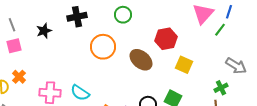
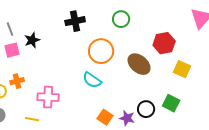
black star: (44, 31) -> (32, 40), moved
orange cross: (19, 77) -> (17, 81), turned 32
cyan semicircle: (80, 93) -> (92, 80), moved

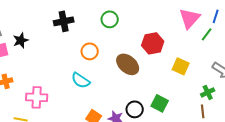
orange circle: (101, 51) -> (90, 51), size x0.7
yellow square: (182, 69) -> (181, 66), moved

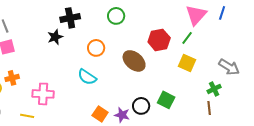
green line: (207, 34) -> (187, 38), moved
black star: (21, 40) -> (55, 37), moved

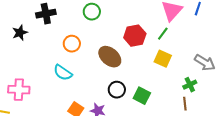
black star: (55, 37) -> (20, 33), moved
black circle: (141, 106) -> (117, 90), moved

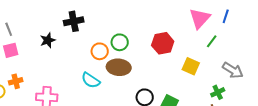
green circle: (92, 12) -> (120, 42), moved
green line: (163, 34) -> (212, 41), moved
brown ellipse: (110, 57) -> (119, 67), moved, turned -35

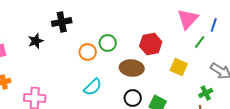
blue line: (226, 16) -> (214, 25), moved
brown ellipse: (119, 67) -> (132, 68), moved
cyan semicircle: (91, 80) -> (93, 87), moved, turned -78

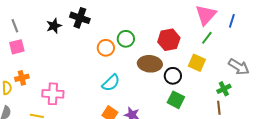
black cross: (62, 22) -> (80, 18), turned 30
black star: (36, 41) -> (54, 26), moved
green line: (200, 42) -> (207, 38), moved
black circle: (133, 98) -> (173, 76), moved

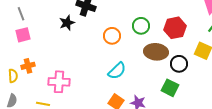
black star: (54, 26) -> (67, 23), moved
green circle: (126, 39) -> (141, 26), moved
green square: (176, 100) -> (170, 88), moved

